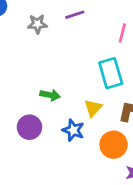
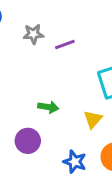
purple line: (75, 15) -> (65, 44), moved
blue star: (73, 130) -> (75, 162), moved

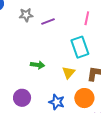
purple circle: (28, 141) -> (22, 98), moved

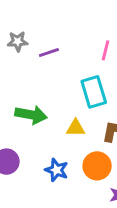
green arrow: (38, 65) -> (31, 115), size x1.5
yellow triangle: (69, 73) -> (76, 128), turned 48

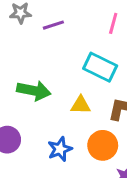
cyan rectangle: (94, 92) -> (100, 67), turned -48
blue star: (57, 170) -> (60, 149), turned 30

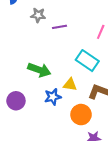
blue star: (60, 149) -> (53, 97), moved

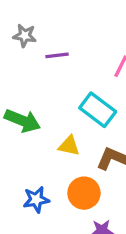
blue star: (53, 97) -> (36, 200), moved

